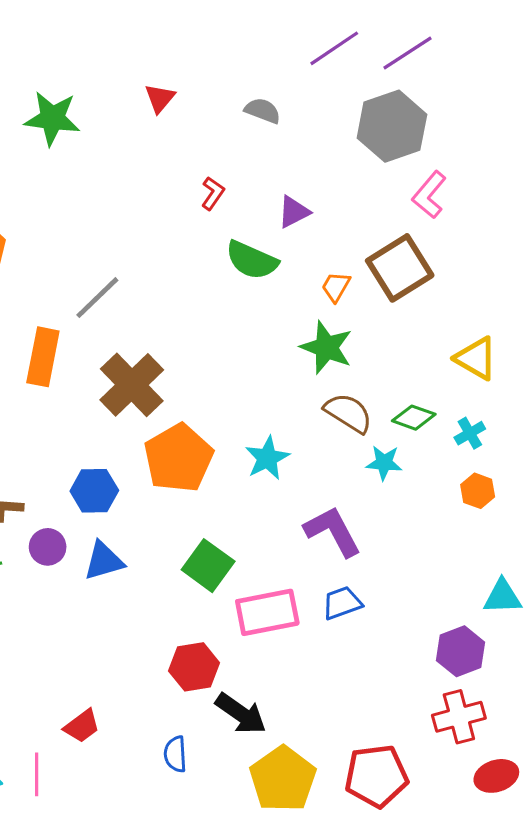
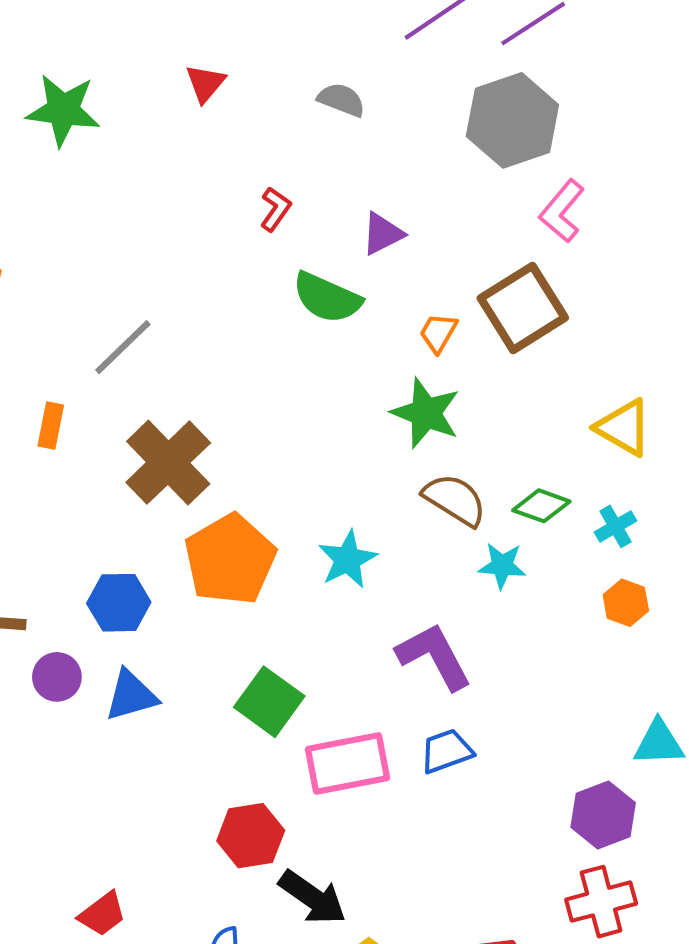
orange rectangle: (43, 357) -> (51, 425), size x0.6

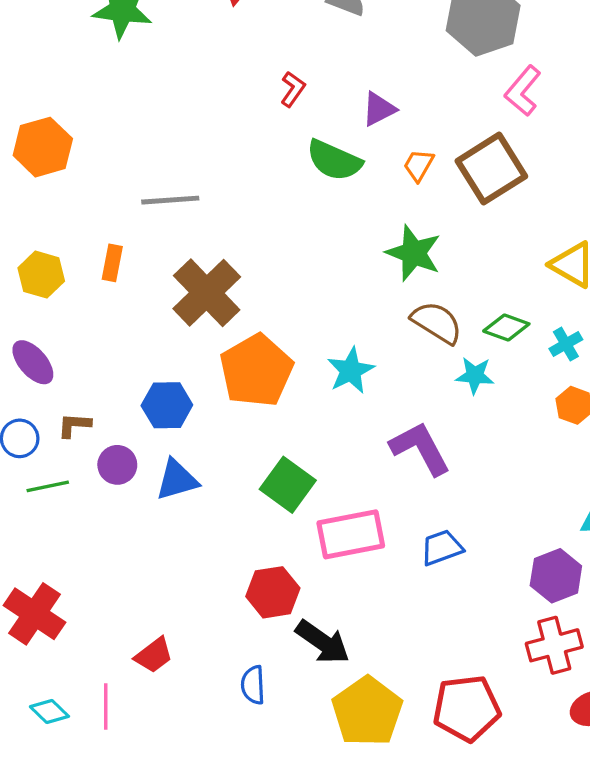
orange trapezoid: (438, 333) -> (419, 165), moved
gray line: (123, 347) -> (170, 200), turned 40
blue trapezoid: (446, 751) -> (442, 548), moved

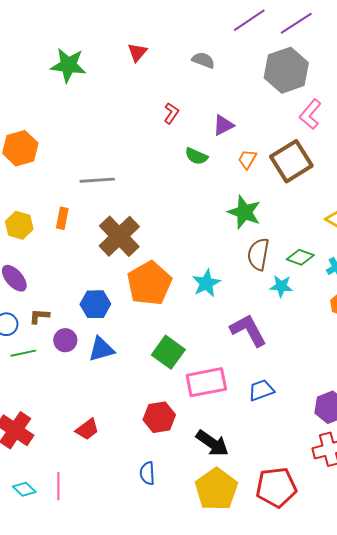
green semicircle: (334, 160) -> (196, 156), size x0.7
brown semicircle: (437, 323) -> (258, 254), turned -112
black arrow: (323, 642) -> (212, 443), moved
red trapezoid: (154, 655) -> (87, 429), moved

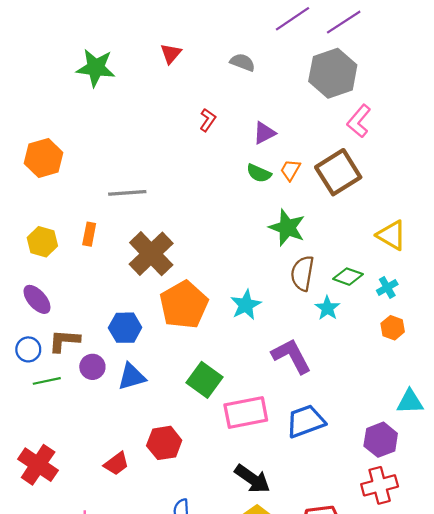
green semicircle: (196, 156) -> (259, 173), moved
cyan star: (281, 286) -> (327, 308), turned 30
brown L-shape: (39, 316) -> (64, 341), size x1.4
blue trapezoid: (261, 390) -> (306, 421), size x1.4
red hexagon: (159, 417) -> (164, 443), moved

